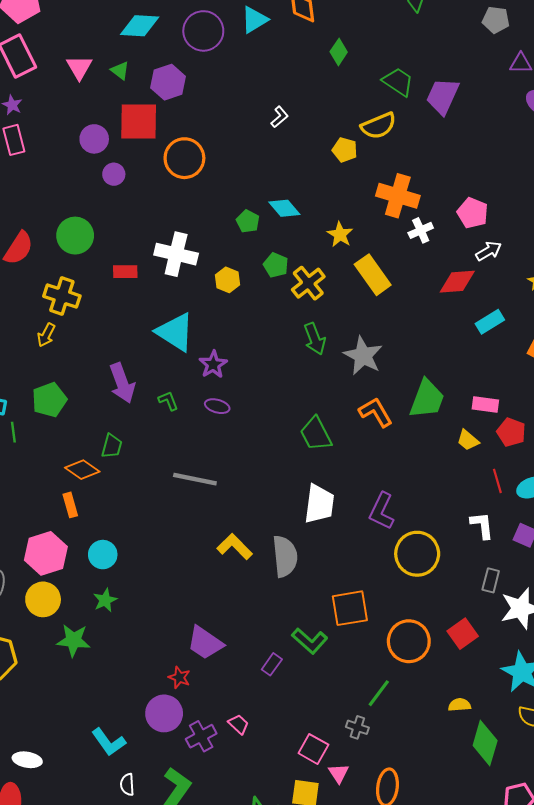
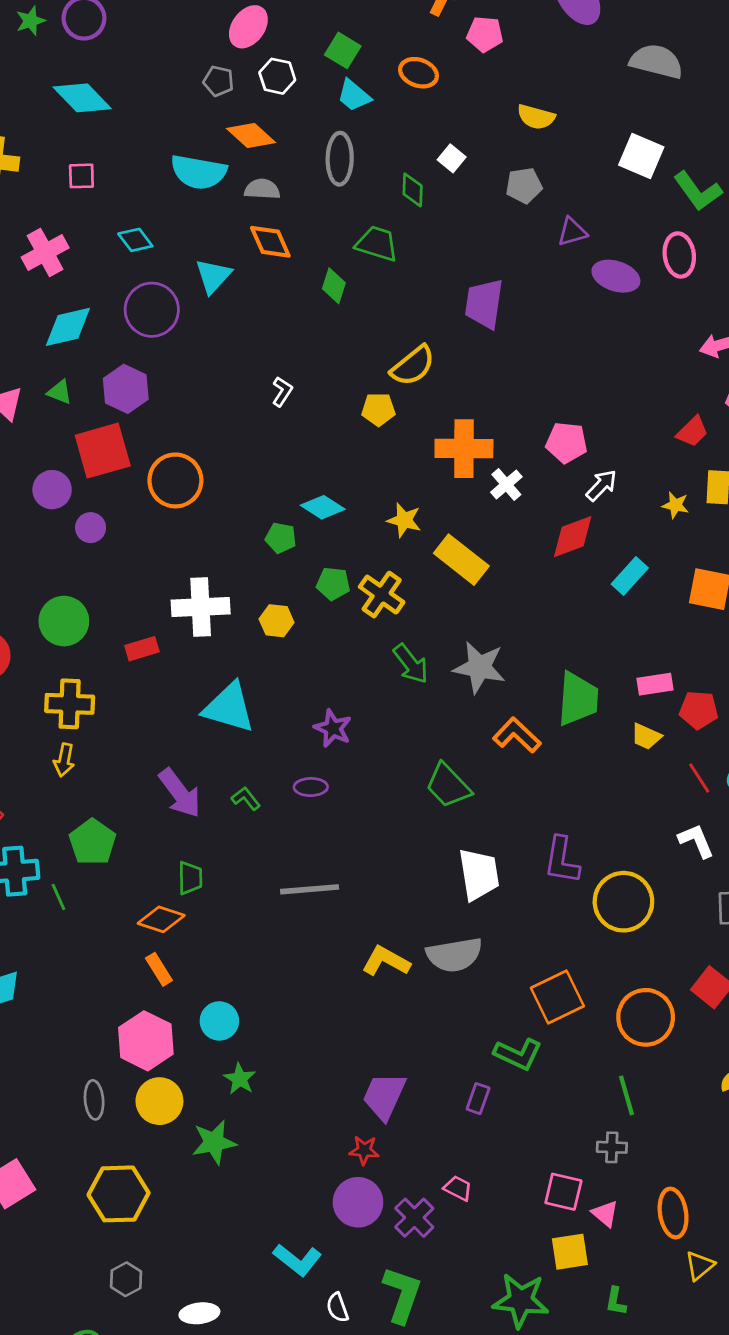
green trapezoid: (398, 82) -> (377, 244), moved
purple star: (213, 364) -> (333, 728), moved
gray semicircle: (285, 556) -> (454, 955), turned 102
purple trapezoid: (205, 643) -> (384, 1096), turned 96
green line: (379, 693) -> (626, 1095), turned -36

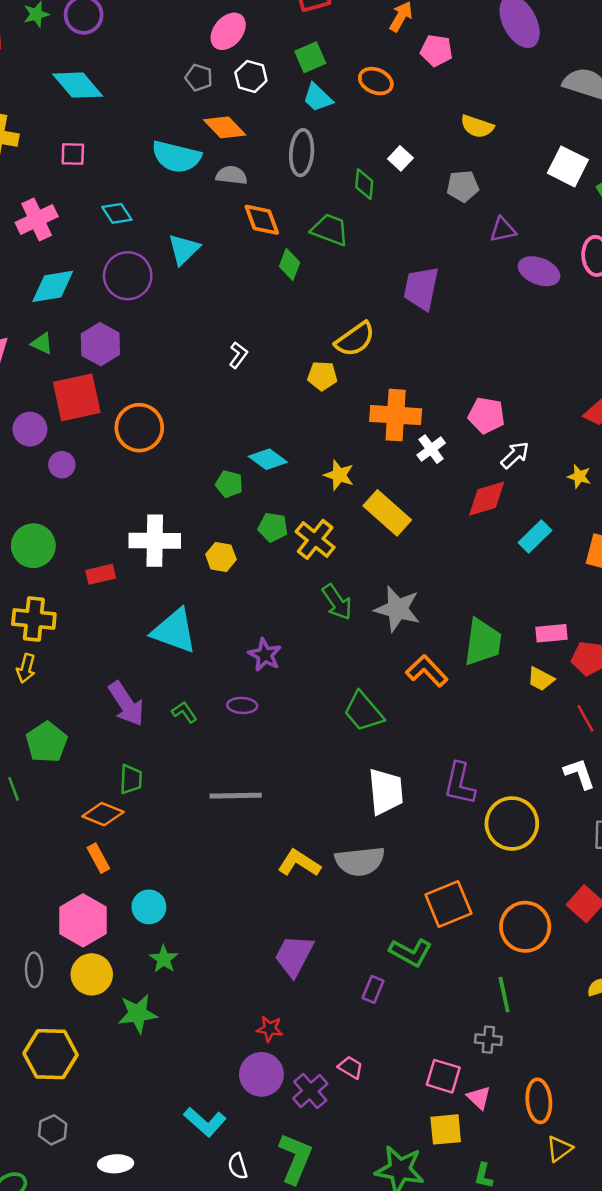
green square: (343, 50) -> (310, 57), turned 32
orange diamond: (270, 242) -> (262, 220), moved
purple trapezoid: (384, 1096) -> (294, 956), moved

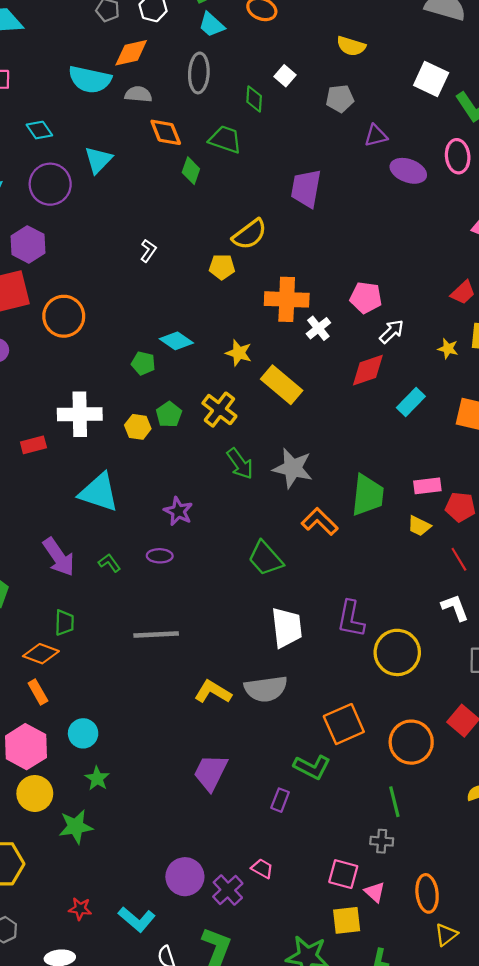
orange diamond: (225, 127) -> (131, 53), turned -57
green pentagon: (273, 527) -> (169, 415), moved, turned 30
red star: (270, 1029) -> (80, 909), moved

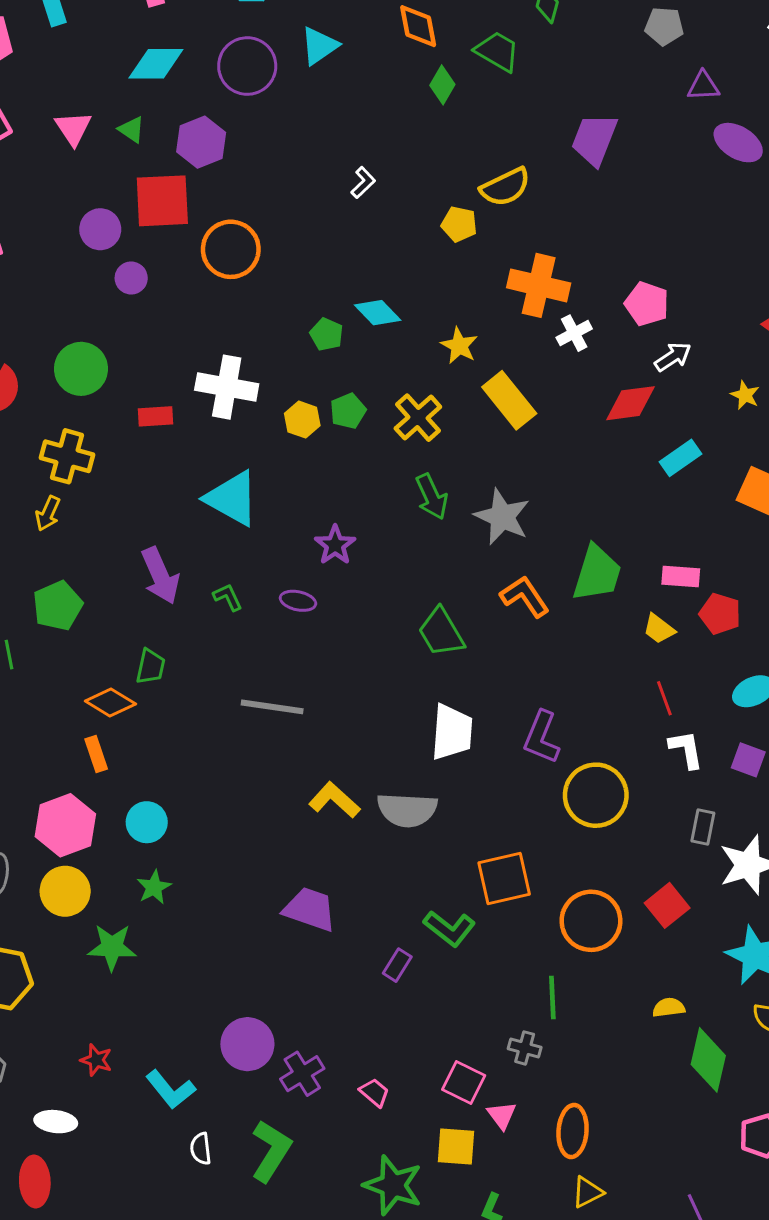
red line: (459, 559) -> (664, 698), moved
purple trapezoid: (211, 773) -> (310, 909), turned 72
pink trapezoid: (262, 869) -> (374, 1092), moved

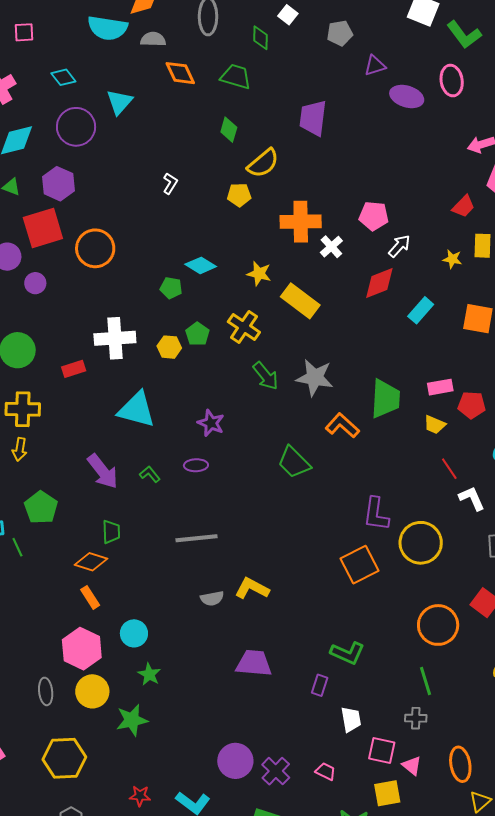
green diamond: (442, 85) -> (229, 130), moved
white trapezoid: (452, 732) -> (351, 719), moved, size x0.7
gray semicircle: (407, 810) -> (212, 598), moved, size x0.6
orange square: (504, 878) -> (360, 565), moved

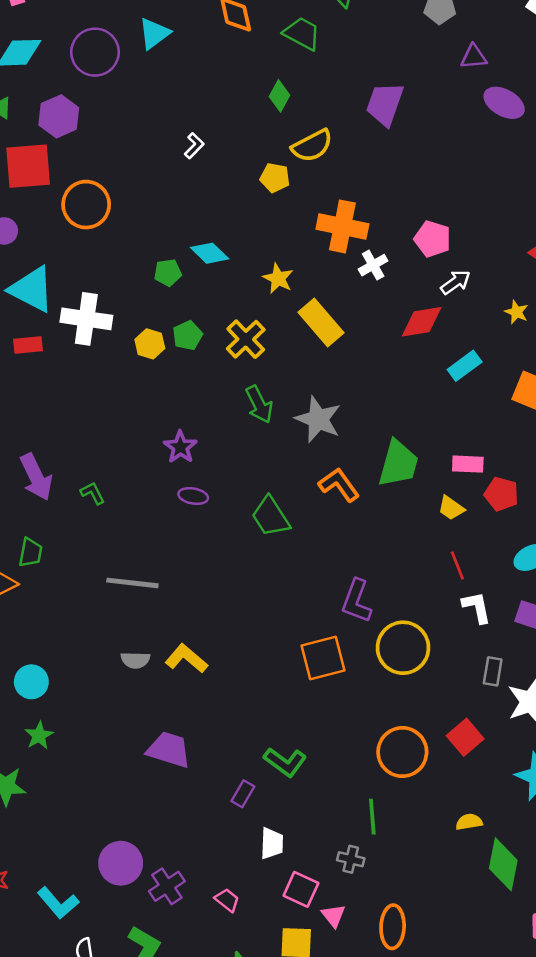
green pentagon: (171, 288) -> (168, 273), turned -30
cyan triangle: (137, 410) -> (32, 289), moved
purple ellipse: (196, 465) -> (193, 496), moved

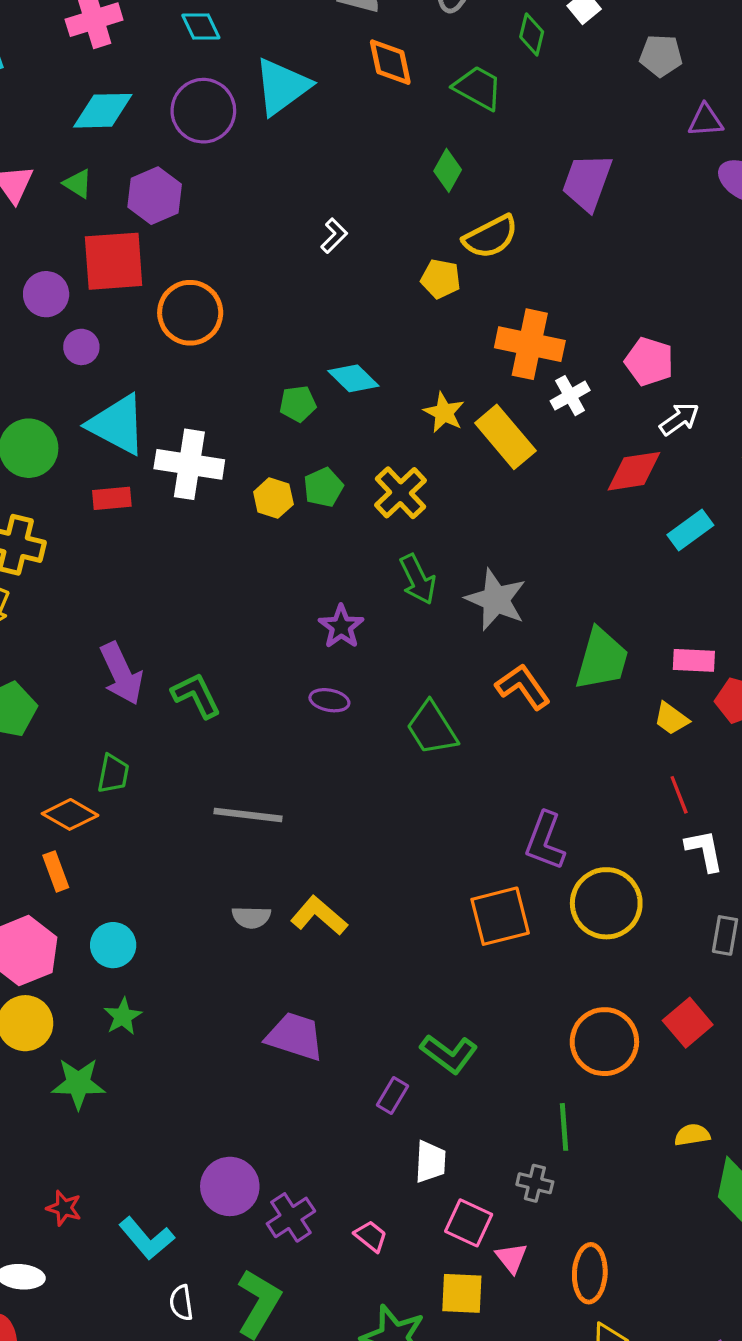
cyan triangle: (154, 33) -> (282, 87), size x1.4
yellow rectangle: (321, 322) -> (505, 437), moved
purple star: (180, 447) -> (341, 627), moved
green L-shape: (93, 493) -> (196, 695), size x1.5

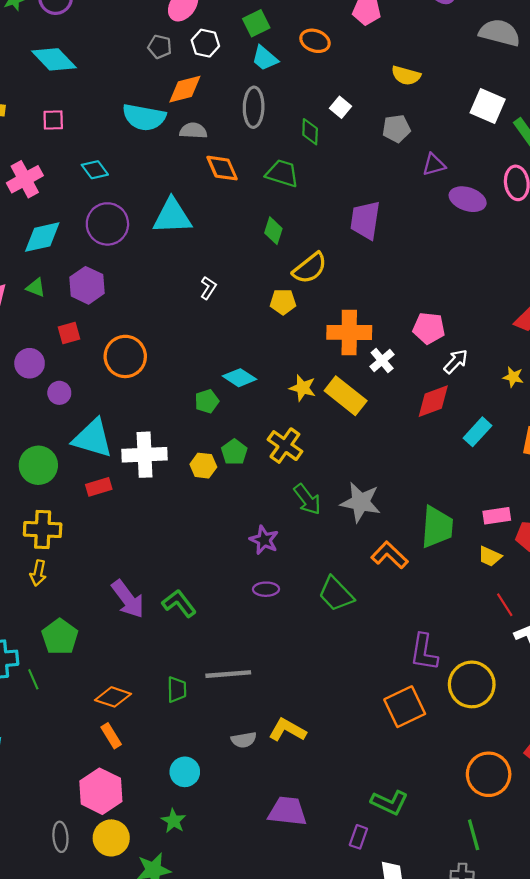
cyan triangle: (282, 87) -> (172, 216), moved, turned 45
red square: (114, 261) -> (69, 333), size x0.5
green trapezoid: (113, 774) -> (177, 690), moved
cyan circle: (113, 945) -> (185, 772), moved

